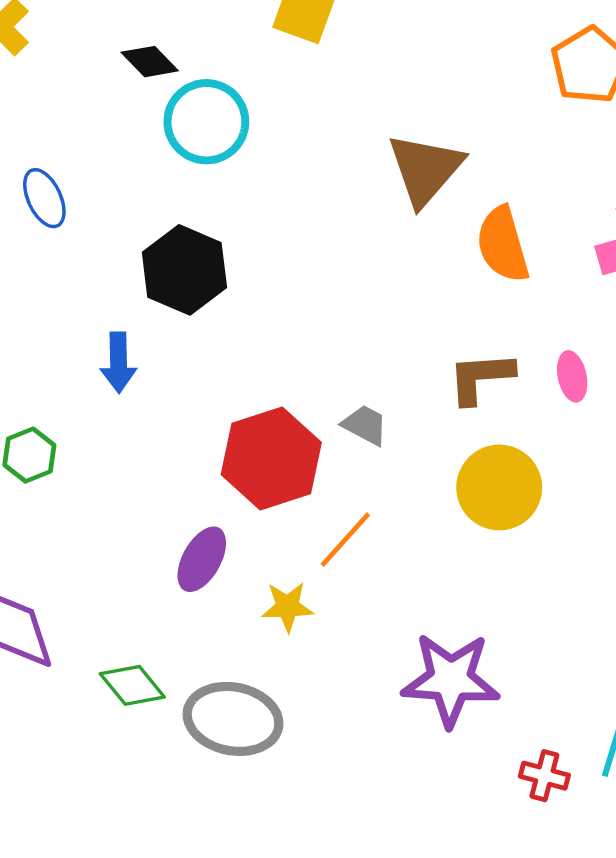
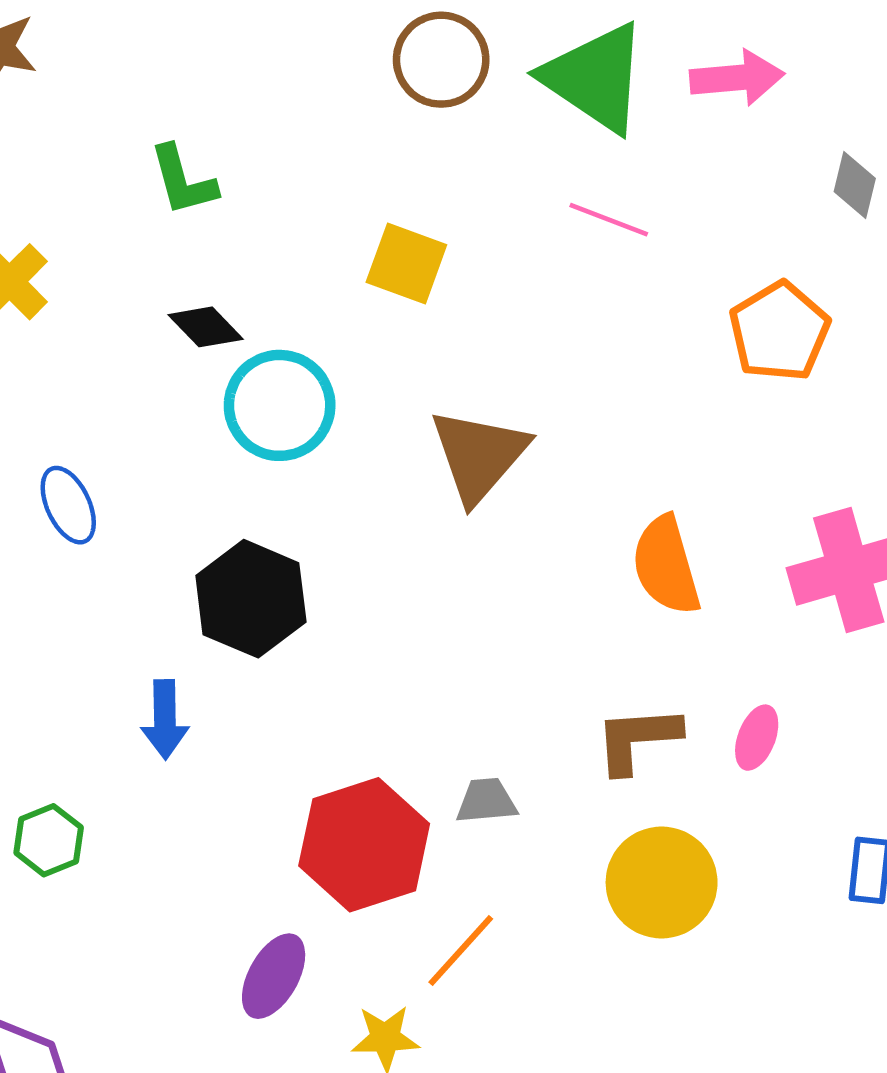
brown triangle: (425, 169) -> (479, 455), moved
pink ellipse: (572, 376) -> (757, 738), turned 33
gray trapezoid: (365, 425) -> (486, 801), turned -33

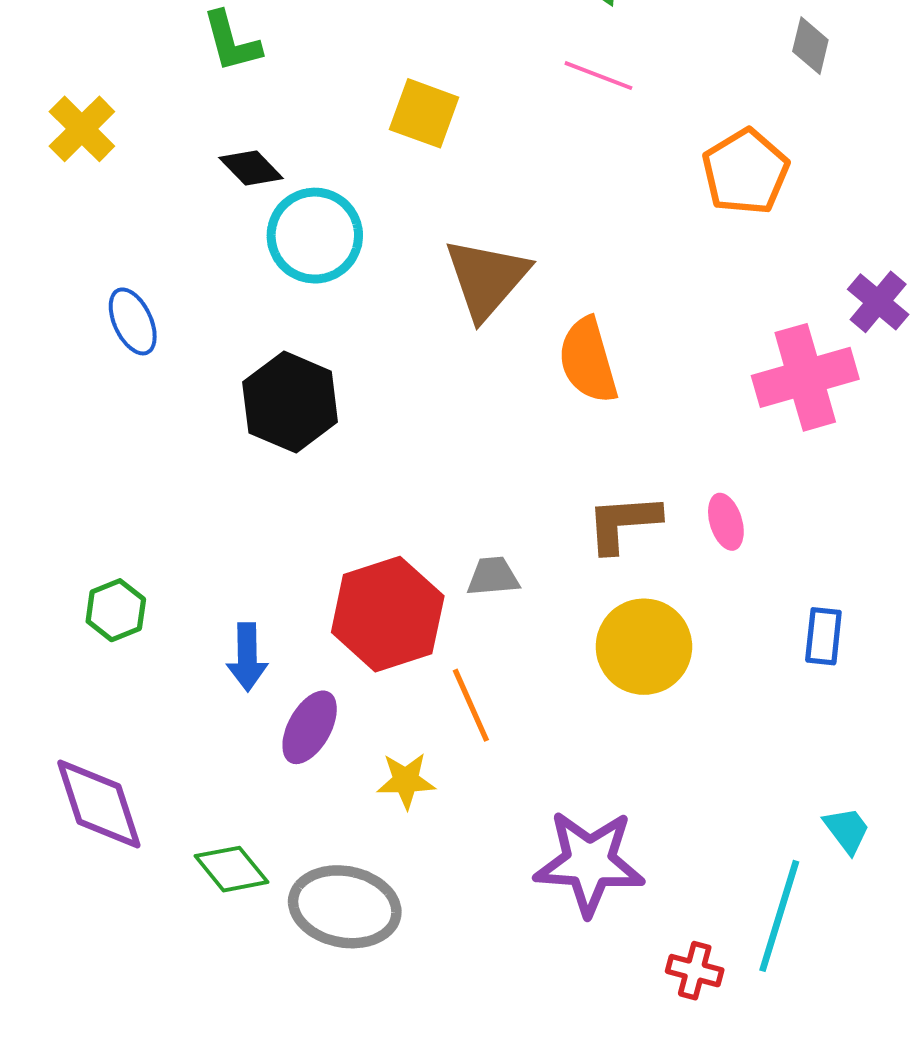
orange semicircle: (666, 565) -> (588, 360), moved
blue arrow: (165, 719) -> (247, 657), moved
pink ellipse: (757, 738) -> (726, 522), turned -38
orange line: (461, 950) -> (471, 705), turned -66

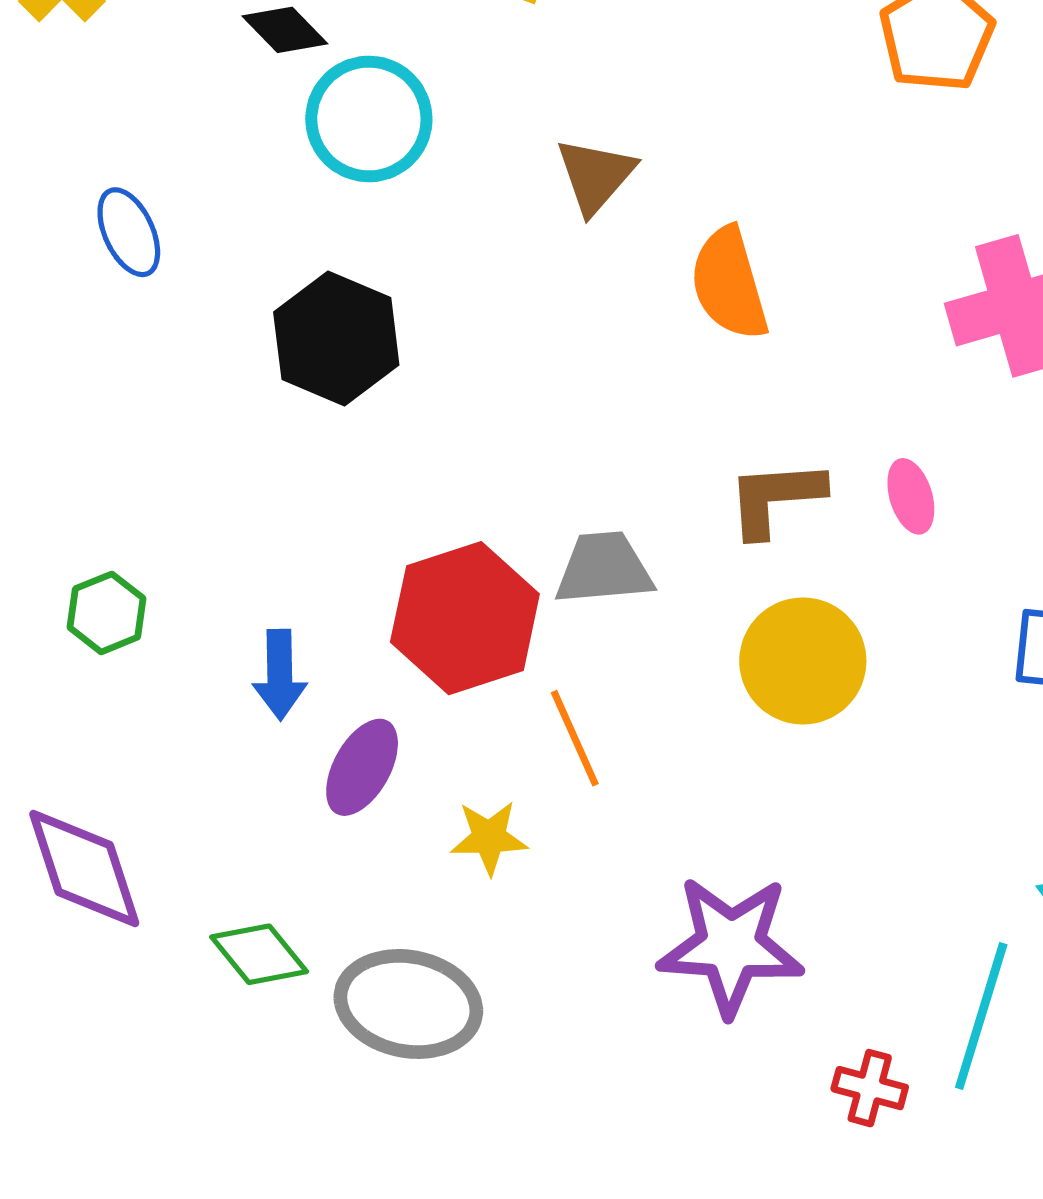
brown triangle: (487, 278) -> (595, 176), size x0.7
gray trapezoid: (493, 576) -> (604, 568), size x1.4

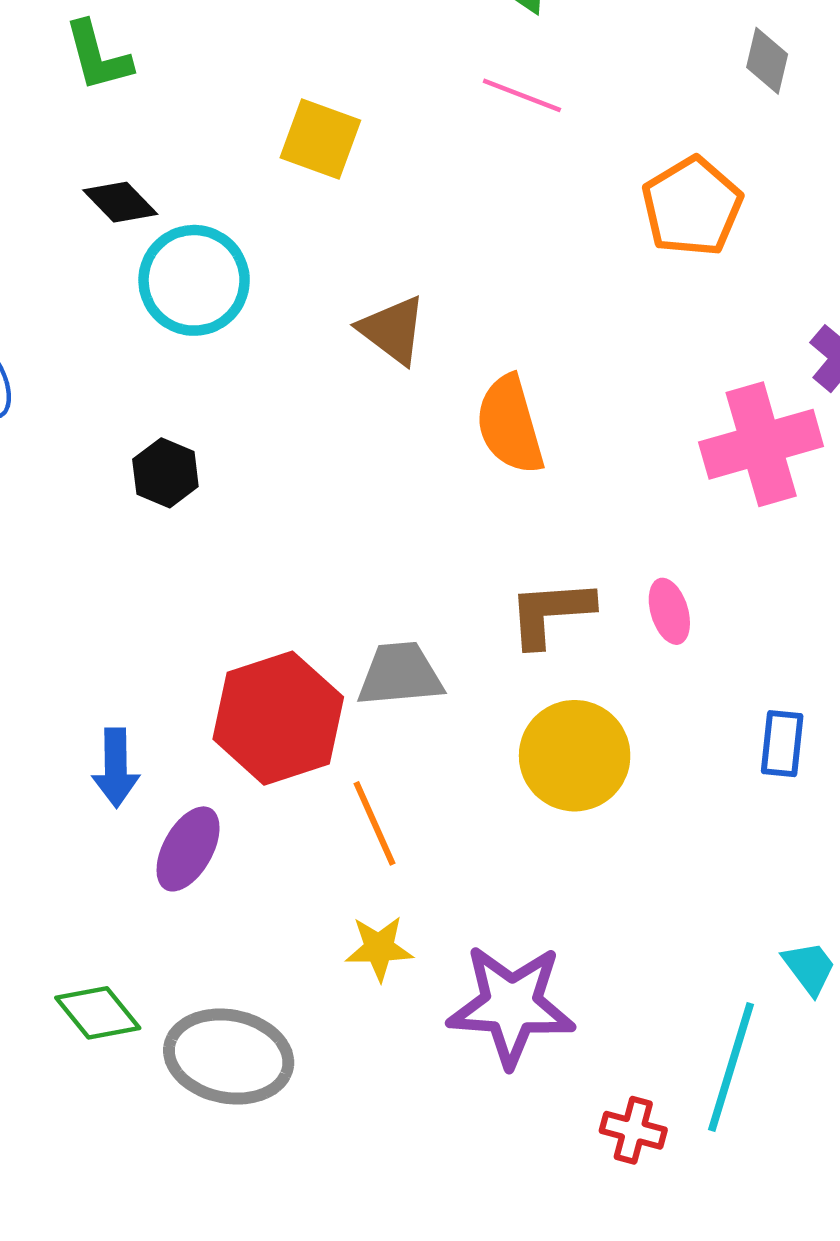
brown triangle: (595, 176) -> (393, 330), turned -34
black hexagon: (336, 339) -> (165, 473), size x0.6
yellow star: (489, 838) -> (379, 948), moved

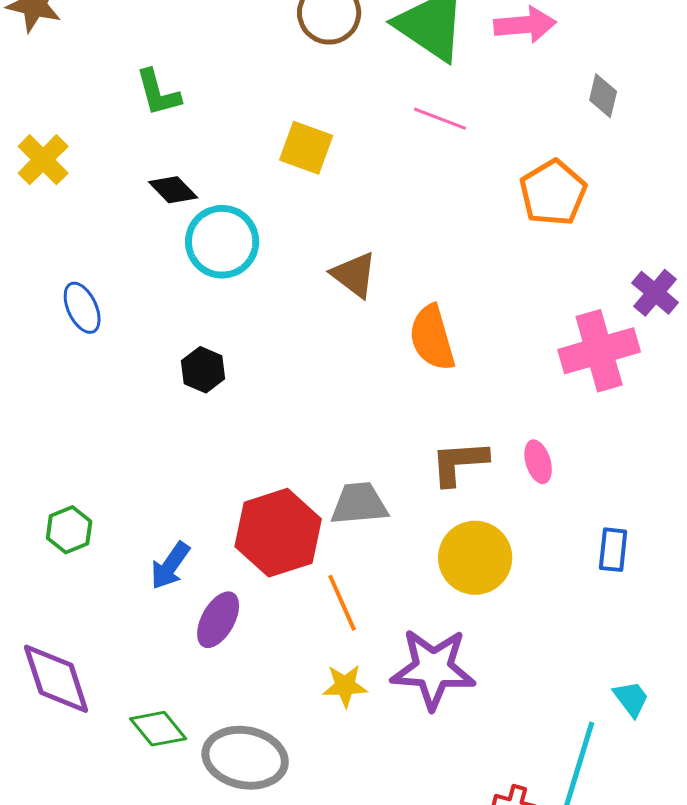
blue arrow: (116, 768) -> (170, 566), turned 36
purple star: (511, 1005) -> (433, 669), moved

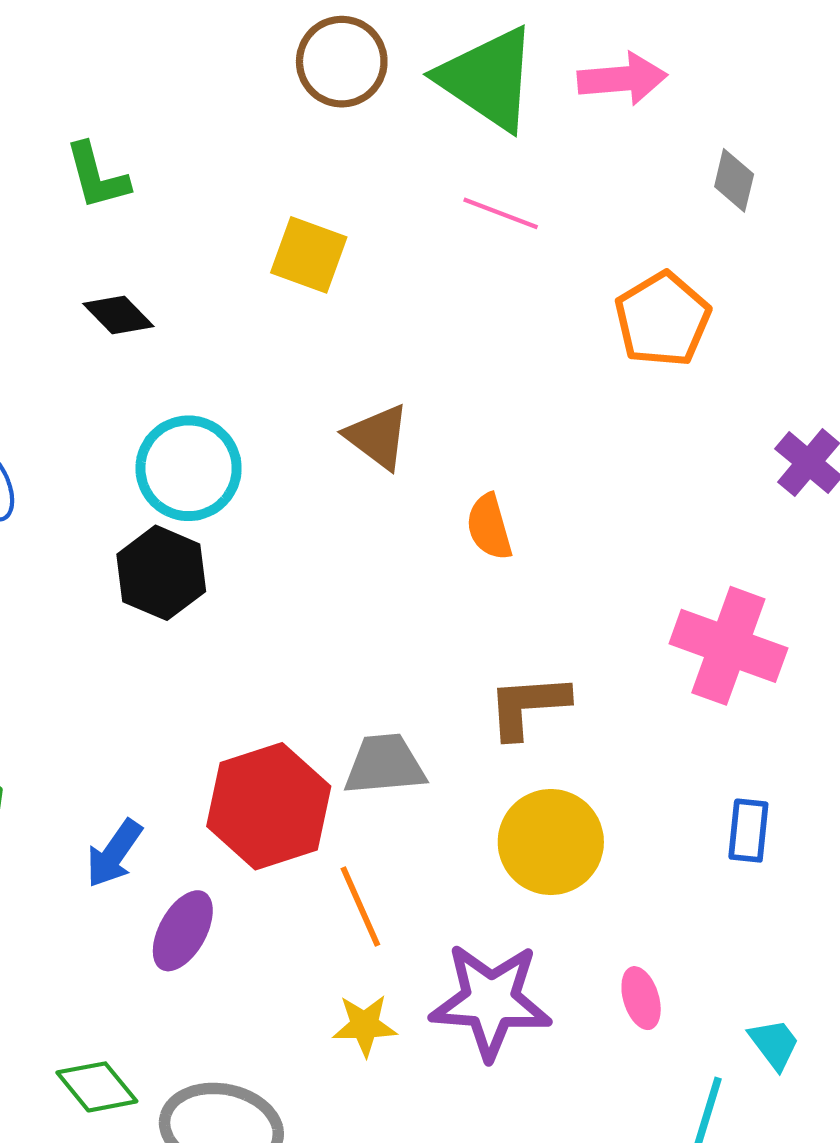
cyan circle: (222, 242) -> (189, 468), moved
orange semicircle: (432, 338) -> (489, 527), size x0.7
pink cross: (599, 351) -> (728, 646), moved, turned 36
black hexagon: (203, 370) -> (161, 573), size x1.4
pink ellipse: (538, 462) -> (641, 998), moved

